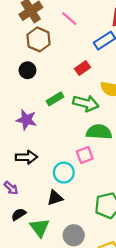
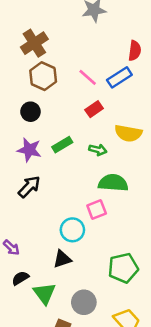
pink line: (69, 19) -> (88, 77), moved
green arrow: (86, 103) -> (98, 150), size x0.6
purple star: (26, 120) -> (29, 150), moved
black arrow: (26, 157) -> (29, 187), moved, turned -45

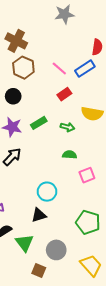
brown cross: (34, 43) -> (16, 41), turned -30
green semicircle: (113, 183) -> (70, 155), moved, size x0.6
pink square: (97, 210) -> (87, 175), moved
green pentagon: (123, 268) -> (88, 222), turned 30

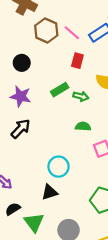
brown hexagon: (23, 68) -> (46, 31), moved
red rectangle: (64, 94) -> (77, 61), turned -40
green rectangle: (39, 123) -> (60, 90), moved

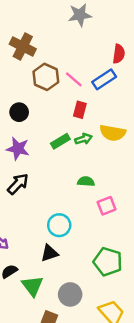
green arrow: (81, 96) -> (84, 139), moved, turned -32

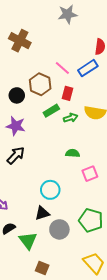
brown hexagon: (46, 77) -> (40, 84), moved
green rectangle: (60, 141) -> (51, 111), moved
gray circle: (70, 294) -> (59, 229), moved

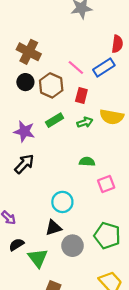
brown cross: (20, 41) -> (29, 52), moved
black circle: (17, 95) -> (25, 82), moved
green rectangle: (51, 111) -> (55, 120), moved

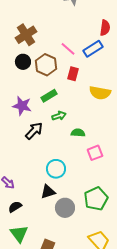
brown cross: (29, 52) -> (26, 35), turned 30
green arrow: (85, 122) -> (59, 116), moved
black arrow: (24, 164) -> (34, 131), moved
green pentagon: (107, 236) -> (96, 199), turned 30
green triangle: (38, 258) -> (19, 234), moved

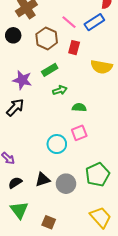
black circle: (23, 62) -> (13, 35), moved
black arrow: (34, 131) -> (15, 107), moved
pink square: (95, 153) -> (79, 133), moved
black triangle: (48, 192) -> (43, 180), moved

